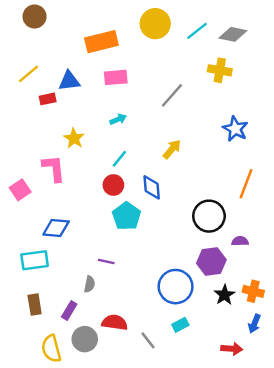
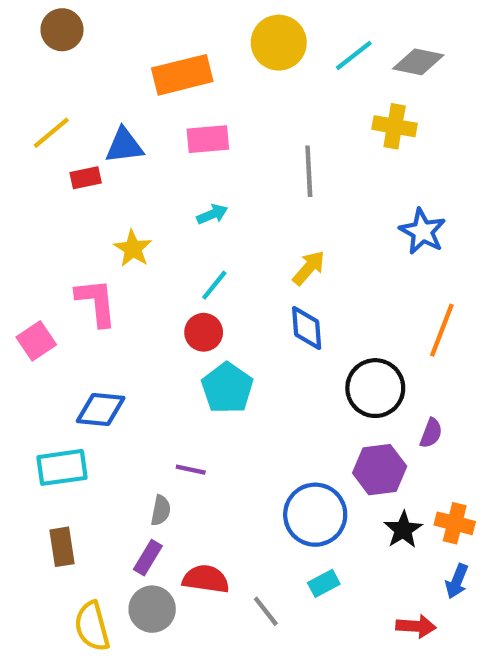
gray line: (172, 95) -> (309, 171), turned -44
blue diamond: (152, 187) -> (307, 328), moved
purple semicircle: (240, 241) -> (431, 433), turned 112
purple rectangle: (69, 310) -> (148, 558), moved

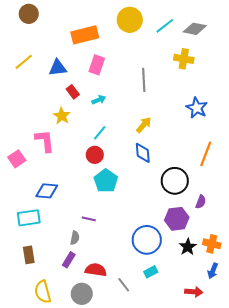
pink rectangle: (208, 139) -> (97, 65), turned -66
red rectangle: (86, 178) -> (73, 92), moved, turned 64
gray circle: (152, 609) -> (82, 294), moved

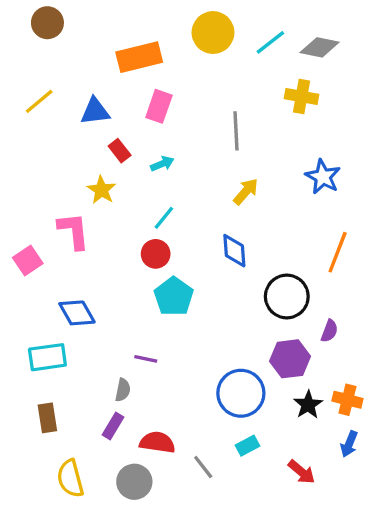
yellow arrow: (144, 125) -> (246, 192), moved
blue diamond: (47, 191) -> (77, 313), turned 55
red arrow: (194, 292) -> (302, 472), moved, turned 36

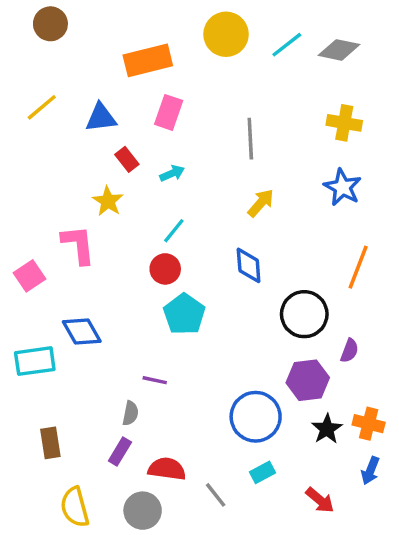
yellow cross: (302, 96) -> (344, 123), moved
cyan rectangle: (47, 357) -> (35, 361), moved

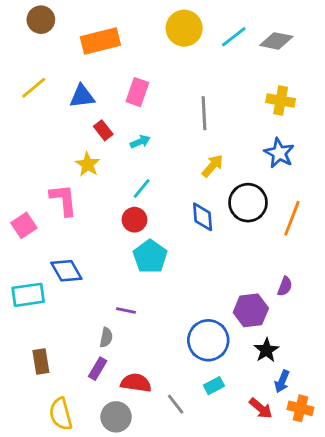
orange rectangle: (148, 60) -> (100, 41), moved
black circle: (304, 314) -> (248, 203), moved
orange cross: (369, 424) -> (300, 408), moved
blue arrow: (370, 471) -> (282, 381), moved

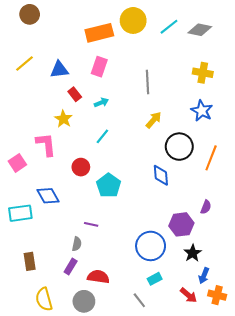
orange rectangle: (100, 41) -> (99, 33), moved
blue diamond: (203, 217) -> (161, 175), moved
red circle: (134, 220) -> (81, 167), moved
gray line: (176, 404) -> (139, 300), moved

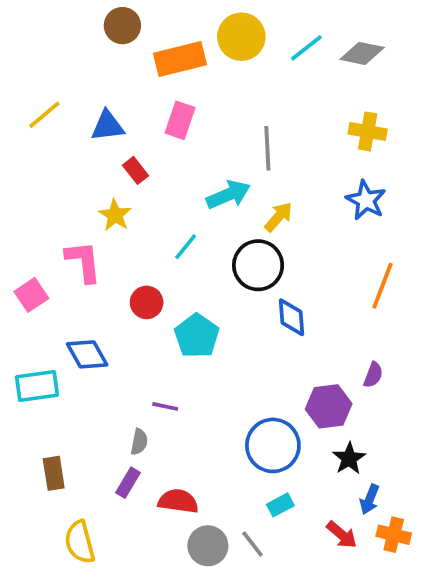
brown circle: (30, 14) -> (122, 26), moved
cyan arrow: (101, 102) -> (228, 195), moved, size x1.6
black circle: (179, 147) -> (258, 265), moved
gray circle: (84, 301) -> (208, 546), moved

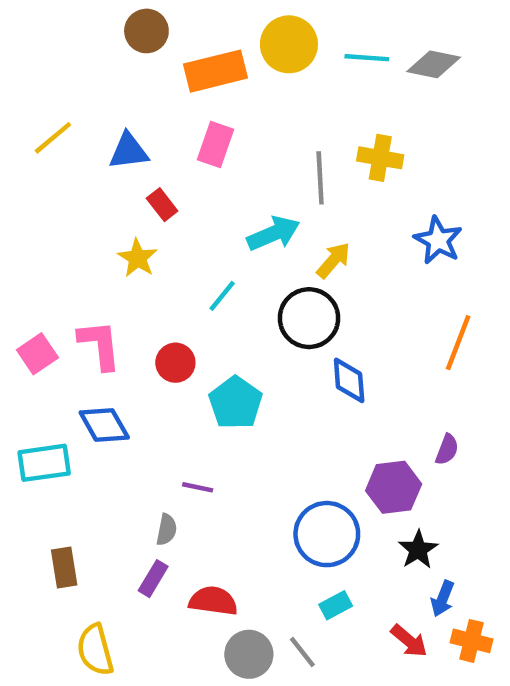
cyan line: (306, 48) -> (367, 58), turned 42
yellow cross: (368, 131) -> (380, 158), moved
pink L-shape: (83, 262) -> (100, 345), moved

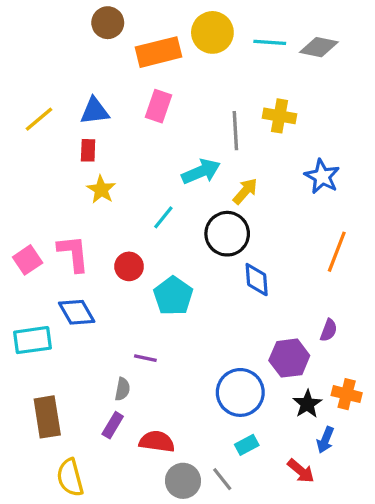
yellow line: (53, 138) -> (39, 119), moved
red rectangle: (162, 205) -> (88, 150), moved, turned 40
brown rectangle: (64, 567) -> (47, 417), size x1.4
orange cross: (471, 641) -> (347, 394), moved

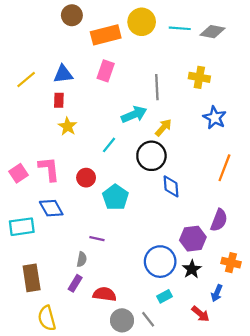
yellow cross: (280, 116) -> (199, 77), moved
purple semicircle: (329, 330) -> (219, 220), size x1.5
black star: (307, 404) -> (192, 269), moved

